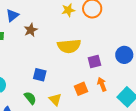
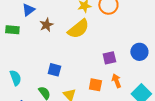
yellow semicircle: (69, 46) -> (78, 29), moved, turned -35
orange square: (81, 89) -> (95, 85), turned 32

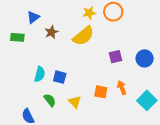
purple square: (109, 58) -> (116, 57), moved
cyan semicircle: (15, 78) -> (40, 74), moved, turned 35

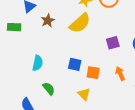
blue square: (60, 77) -> (75, 64), moved
orange square: (101, 92) -> (93, 73), moved
yellow triangle: (75, 102) -> (84, 94), moved

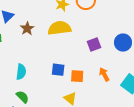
yellow semicircle: (80, 23) -> (59, 28), turned -140
green semicircle: (49, 89) -> (23, 97), moved

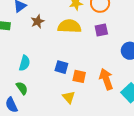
purple square: (94, 45) -> (101, 30), moved
orange arrow: (104, 74) -> (106, 79), size x1.5

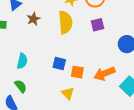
yellow semicircle: (69, 26) -> (65, 22), turned 85
orange arrow: (106, 79) -> (104, 74), turned -90

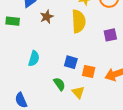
purple square: (97, 25) -> (110, 35), moved
green semicircle: (21, 86) -> (59, 84), moved

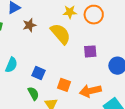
yellow semicircle: (79, 21) -> (61, 34), turned -45
blue square: (71, 62) -> (38, 73), moved

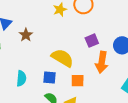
yellow semicircle: (61, 34) -> (62, 58), moved
orange arrow: (90, 91) -> (102, 62), moved, turned -50

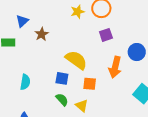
purple square: (92, 41) -> (106, 35), moved
cyan semicircle: (21, 78) -> (25, 82), moved

